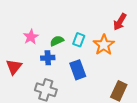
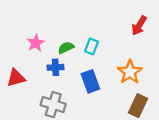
orange star: (104, 45) -> (130, 72), moved
red triangle: (14, 67) -> (16, 78), turned 36

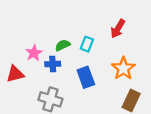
red arrow: (139, 26) -> (118, 29), moved
pink star: (36, 43) -> (34, 53), moved

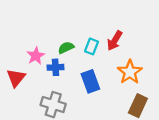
red arrow: (118, 29) -> (115, 41), moved
red triangle: (15, 74) -> (16, 78), turned -36

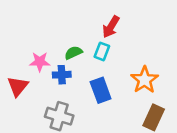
red arrow: (115, 41) -> (111, 27), moved
pink star: (36, 56) -> (40, 62), turned 30

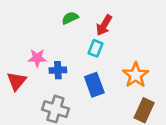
green semicircle: (73, 53) -> (70, 18), moved

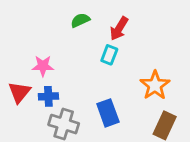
blue cross: (58, 70) -> (48, 96), moved
blue rectangle: (94, 85) -> (108, 113), moved

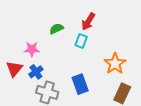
green semicircle: (80, 20) -> (56, 29), moved
blue cross: (48, 96) -> (36, 72), turned -32

